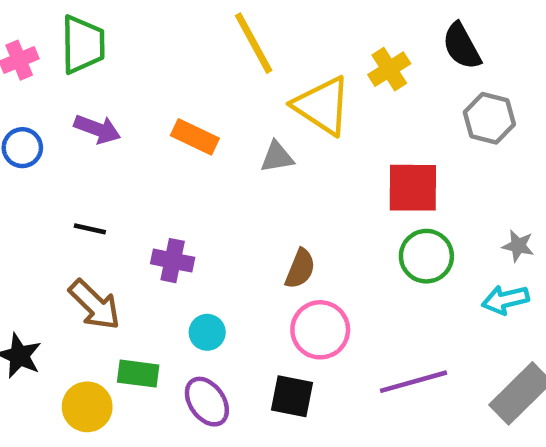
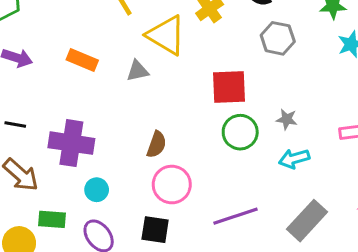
gray star: (518, 246) -> (287, 119), moved
purple cross: (173, 261) -> (71, 143), size x1.6

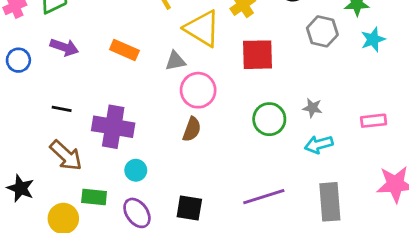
gray hexagon: (278, 38) -> (322, 31), moved
red square: (229, 87) -> (257, 55), moved
pink circle: (172, 185) -> (198, 90), moved
gray rectangle: (307, 221) -> (330, 202), turned -48

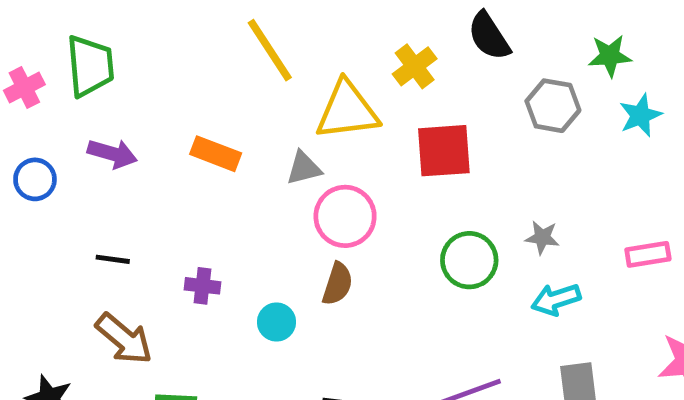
yellow triangle: (202, 28) -> (347, 110), turned -36
purple cross: (113, 127) -> (203, 286), size x0.5
cyan circle: (136, 170) -> (277, 322), moved

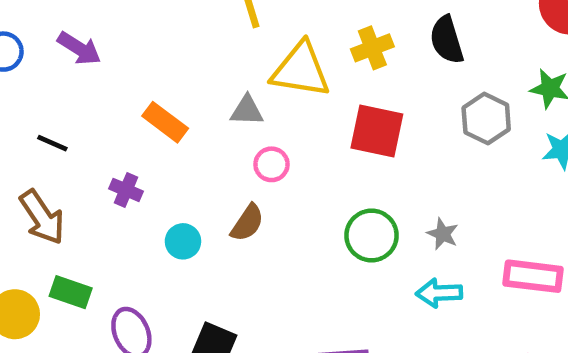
orange rectangle: (216, 154) -> (165, 122), moved
pink circle: (345, 216) -> (271, 164), size x0.6
pink rectangle: (648, 254) -> (533, 276), size x1.4

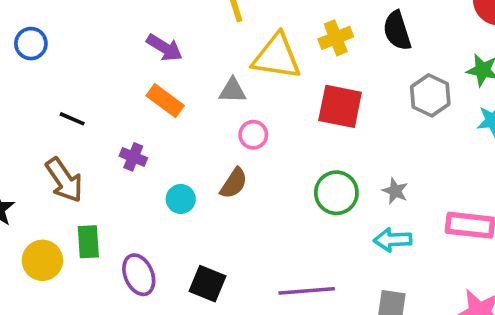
purple arrow: (79, 48) -> (164, 48), moved
green rectangle: (71, 292) -> (88, 242), turned 68

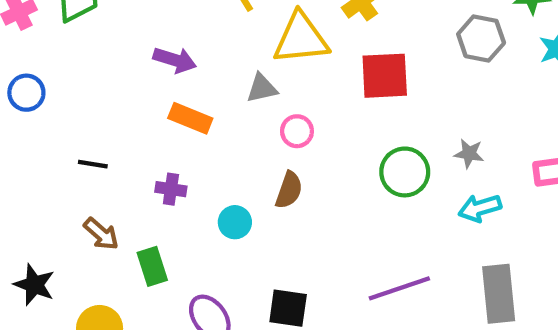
brown arrow: (64, 180) -> (101, 234), size x0.7
green rectangle: (88, 242) -> (152, 266), moved

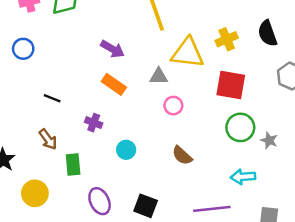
green circle: (405, 172) -> (240, 127), moved
brown semicircle: (289, 190) -> (182, 155), moved, turned 100
cyan arrow: (480, 208) -> (243, 177), moved

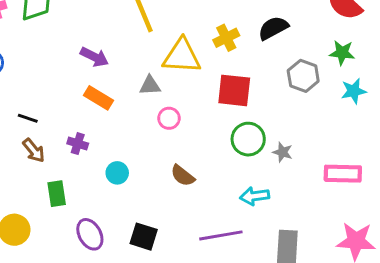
black semicircle: (267, 33) -> (273, 28), turned 84
brown arrow: (48, 139) -> (34, 150), moved

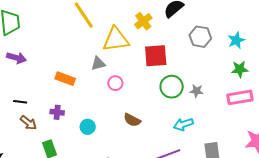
green star: (342, 53) -> (240, 69), moved
purple arrow: (94, 57) -> (16, 58), moved

